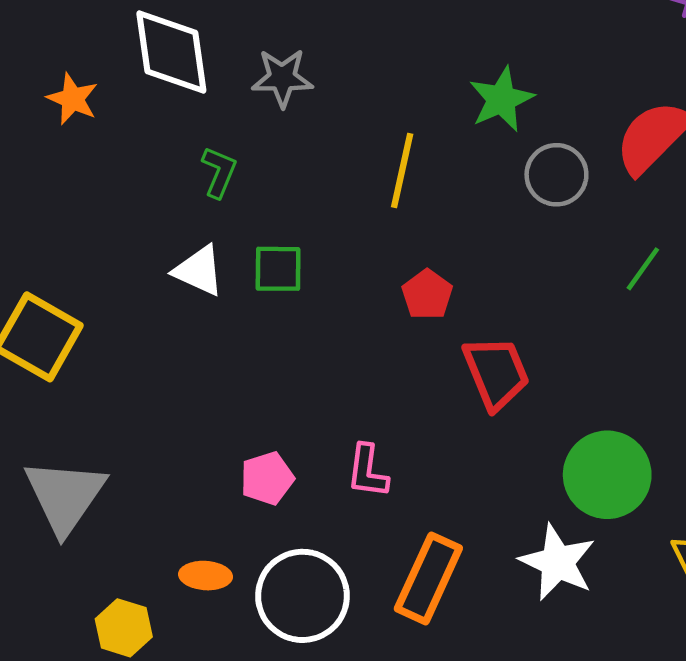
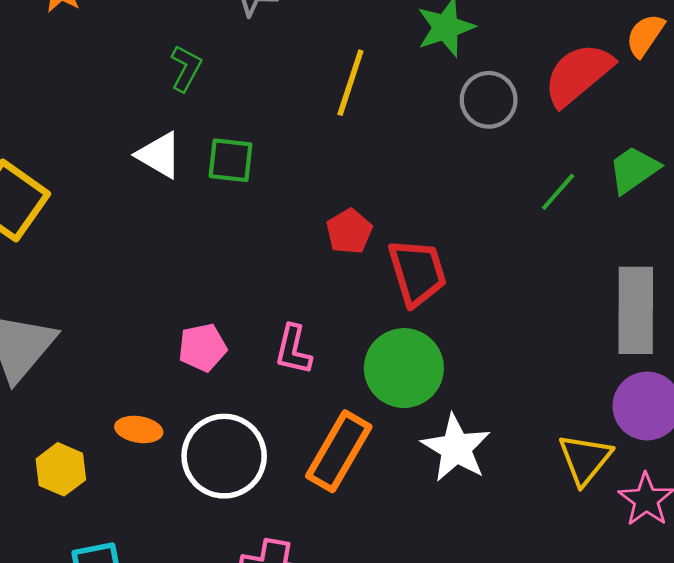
red pentagon: (427, 295) -> (349, 231), moved
green circle: (607, 475) -> (404, 368), moved

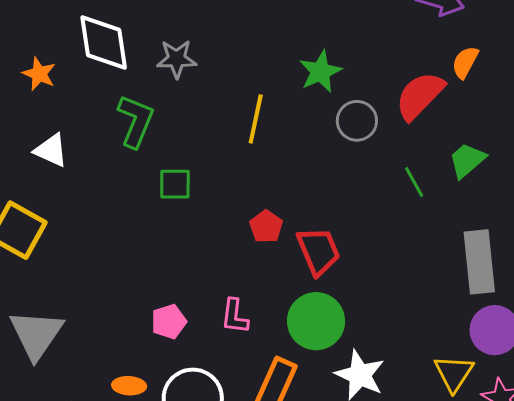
green L-shape: (186, 68) -> (136, 121), size x1.6
white triangle: (159, 155) -> (51, 150), moved
green line: (558, 192) -> (414, 182), turned -64

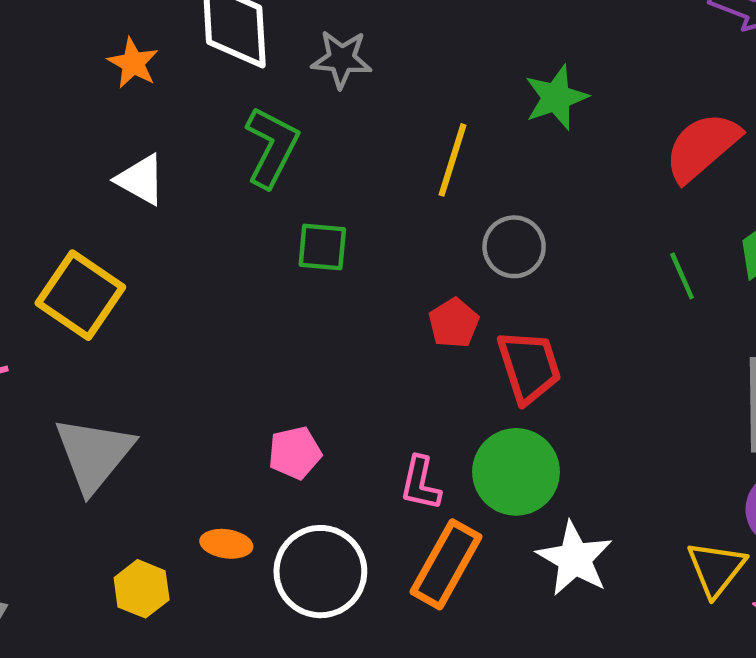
gray circle: (357, 121) -> (514, 247), moved
pink L-shape: (235, 316) -> (420, 483), moved

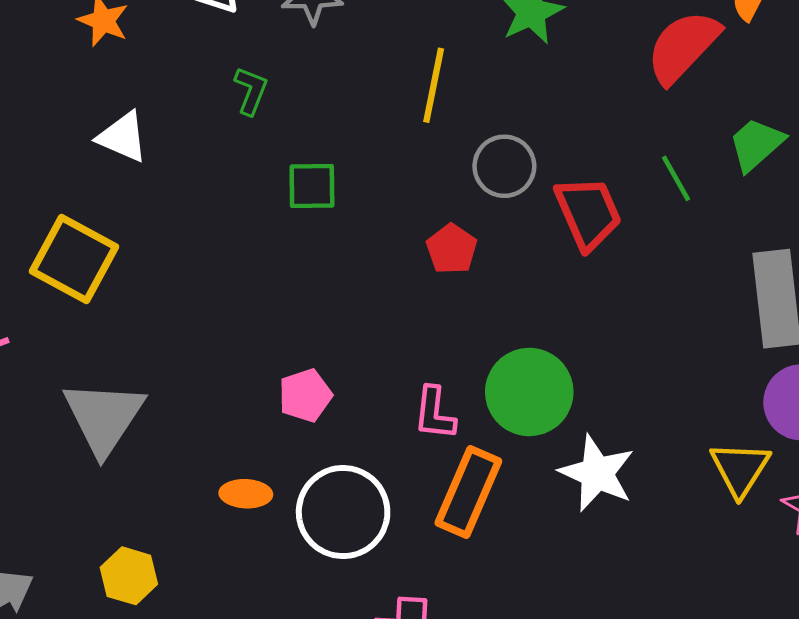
green L-shape: (272, 147) -> (251, 91), size x0.6
red trapezoid: (529, 367) -> (588, 213), moved
yellow hexagon: (142, 589) -> (129, 576), moved

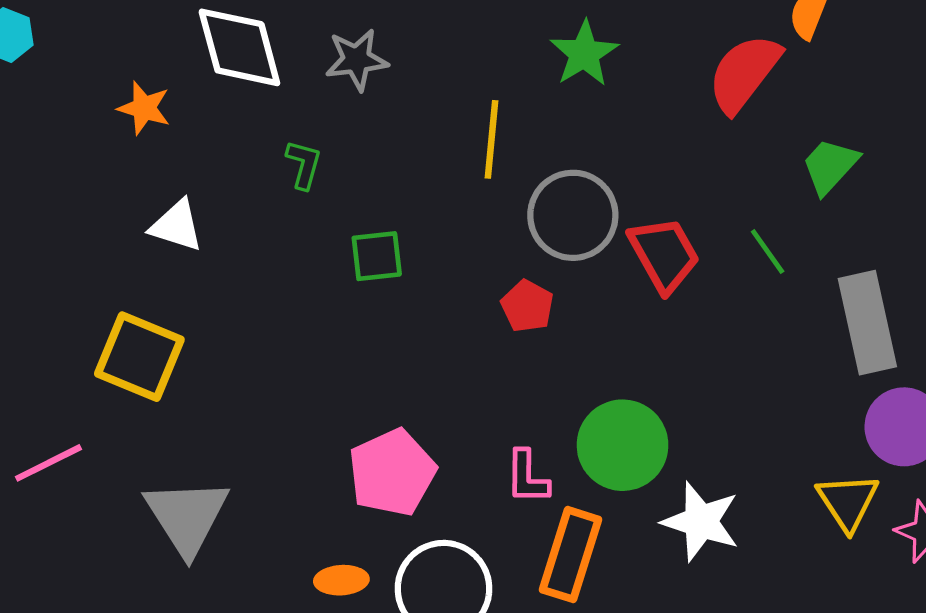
gray circle: (504, 166) -> (573, 215), size x1.4
green line: (676, 178) -> (768, 251), moved
pink pentagon: (305, 395) -> (392, 473), size x1.6

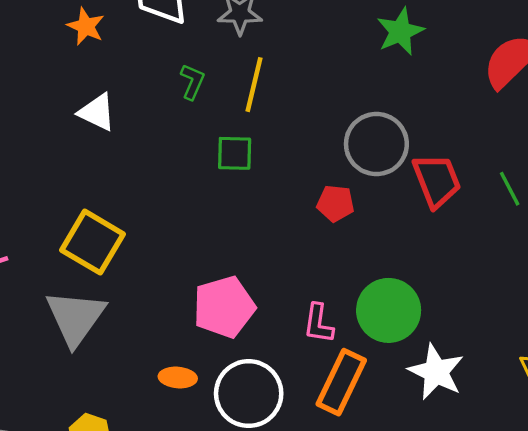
yellow line: (491, 139) -> (254, 85), moved
red pentagon: (527, 306) -> (335, 203), turned -30
yellow square: (139, 357) -> (93, 242), moved

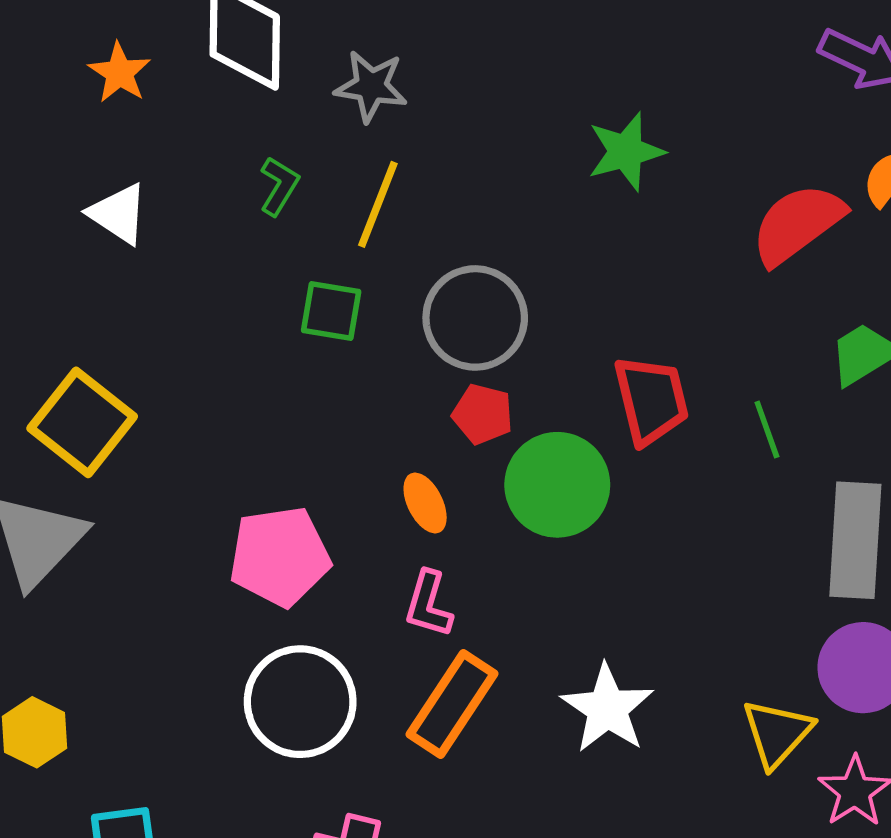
gray circle: (376, 144) -> (475, 318), moved
green circle: (389, 310) -> (557, 485), moved
orange ellipse: (178, 377) -> (425, 503), moved, turned 51

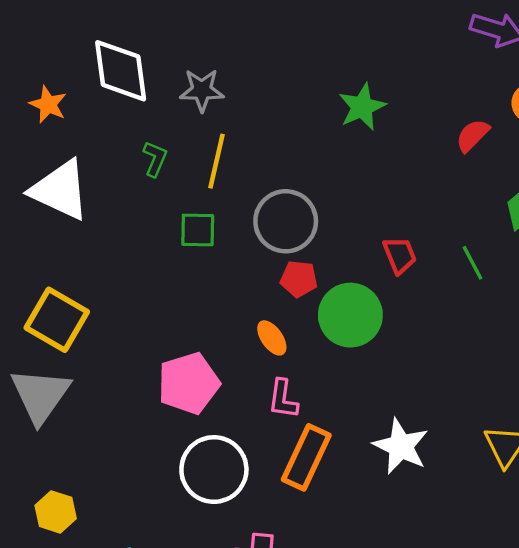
white triangle: (118, 214) -> (60, 190), size x1.6
red semicircle: (797, 224) -> (473, 135), size x0.6
red trapezoid: (651, 400) -> (400, 255), size x0.7

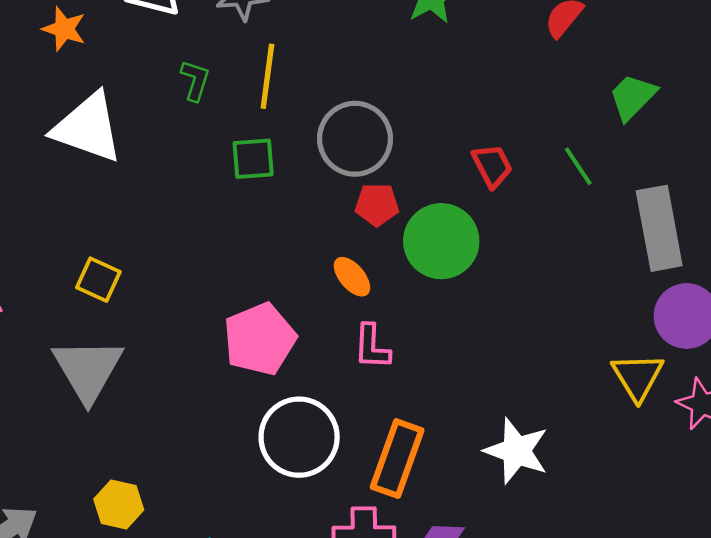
yellow square: (57, 320) -> (98, 280), size x0.6
white star: (401, 446) -> (516, 451), moved
orange rectangle: (306, 457) -> (397, 459), moved

